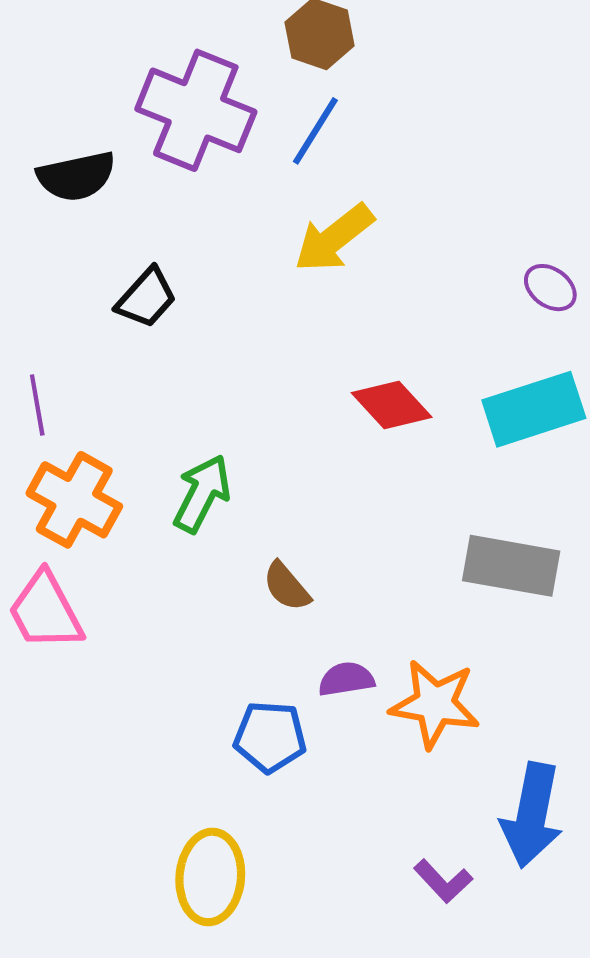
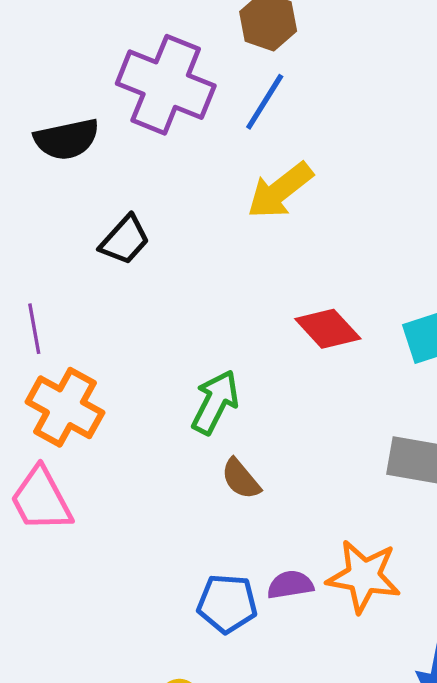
green arrow: (202, 494) -> (215, 402), moved
purple semicircle: (346, 679) -> (290, 585), moved

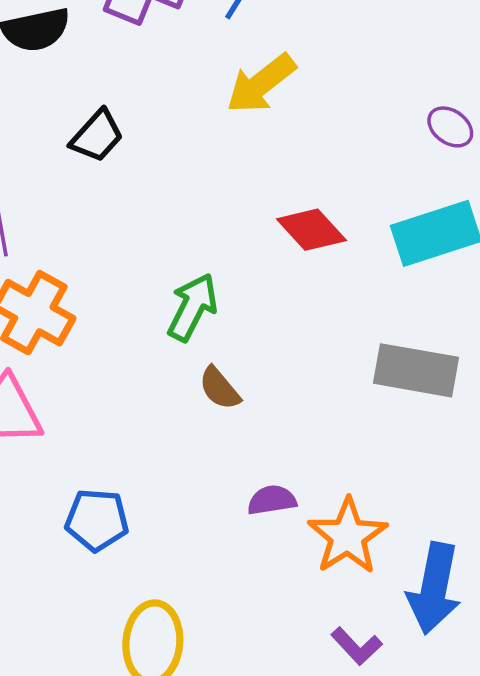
orange star: (364, 576) -> (348, 536), moved, turned 30
blue pentagon: (227, 604) -> (97, 520), moved

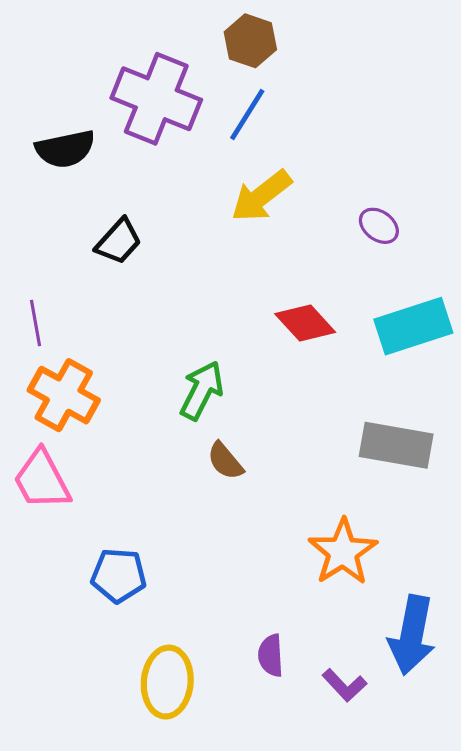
purple ellipse: (450, 127) -> (379, 226), moved
purple semicircle: (272, 500) -> (271, 655), moved, turned -84
orange star: (348, 536) -> (343, 552), moved

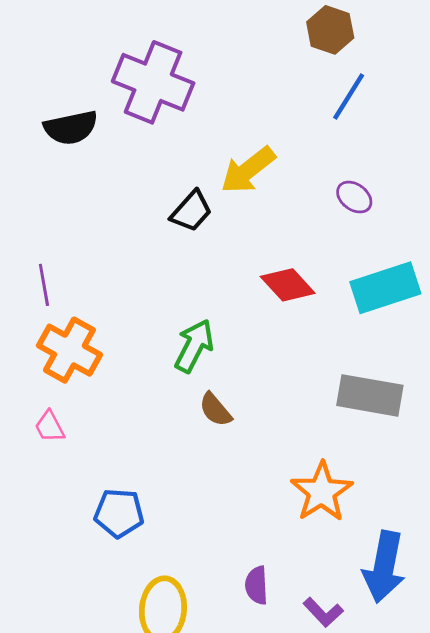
brown hexagon: (250, 41) -> (330, 30), moved
blue line: (247, 114) -> (349, 96), moved
black trapezoid: (119, 241) -> (191, 211), moved
pink trapezoid: (42, 480) -> (50, 427), size x0.6

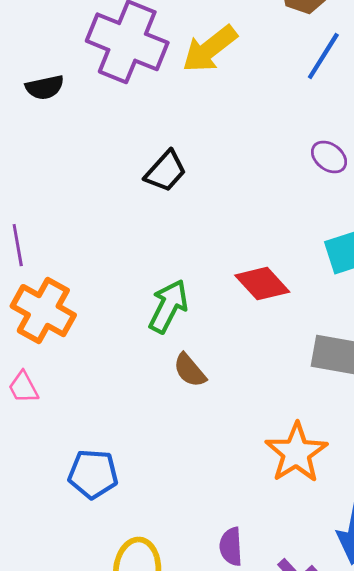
black semicircle: (71, 128) -> (45, 87), size x0.7
yellow arrow: (248, 170) -> (210, 49), moved
red diamond: (288, 285) -> (262, 284), moved

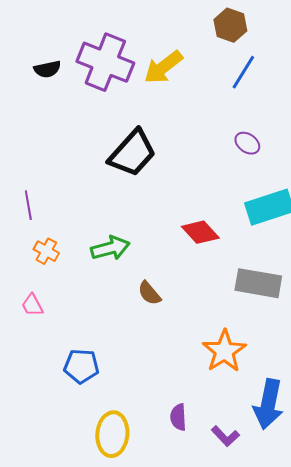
black semicircle: (45, 87) -> (47, 69), moved
black trapezoid: (166, 171) -> (132, 153), size x1.6
green arrow: (168, 306) -> (110, 248), moved, turned 48
orange cross: (43, 311) -> (46, 251), size x0.6

